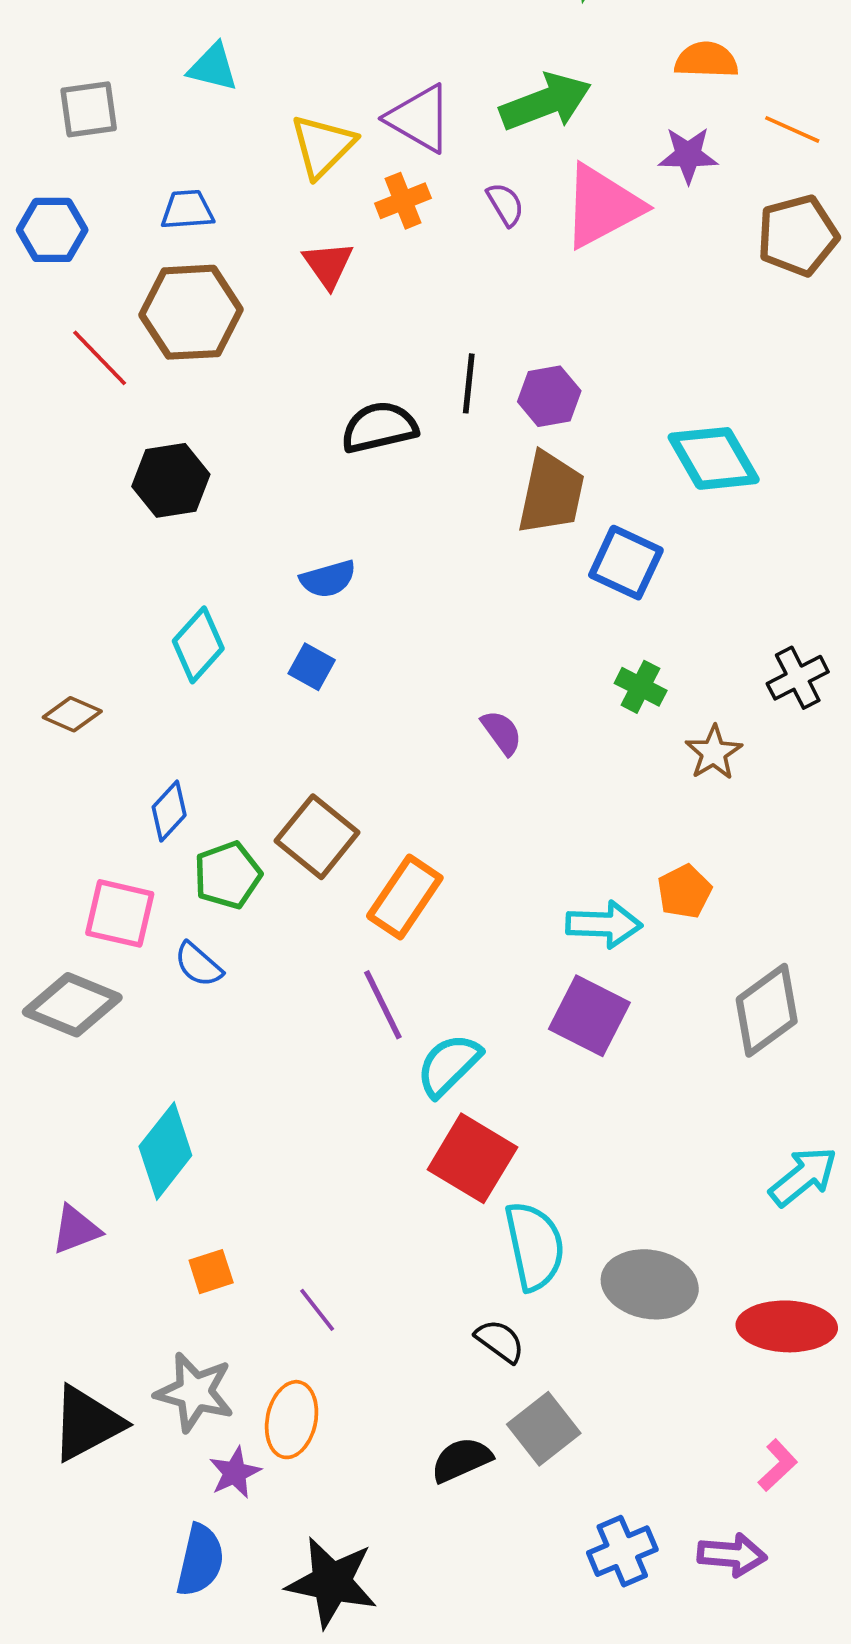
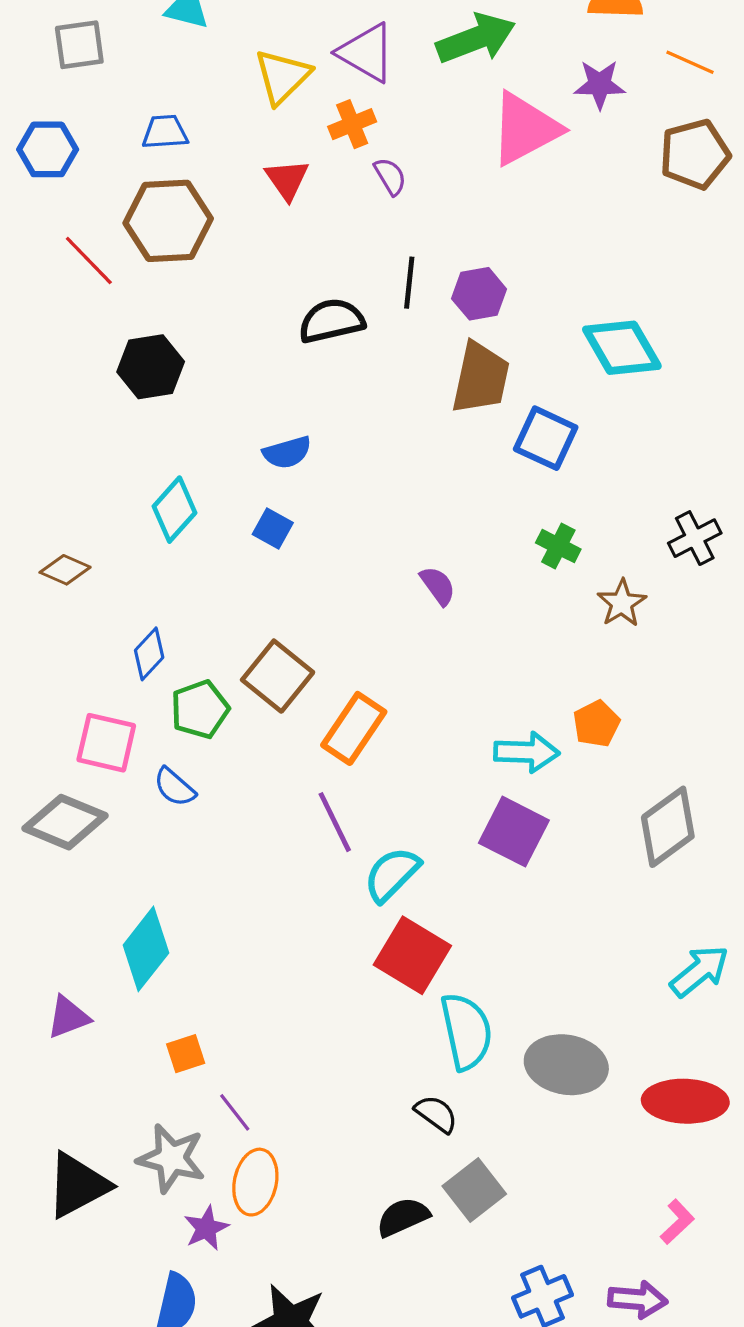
purple semicircle: (505, 204) -> (390, 176), moved
purple line: (317, 1310) -> (235, 1112), moved

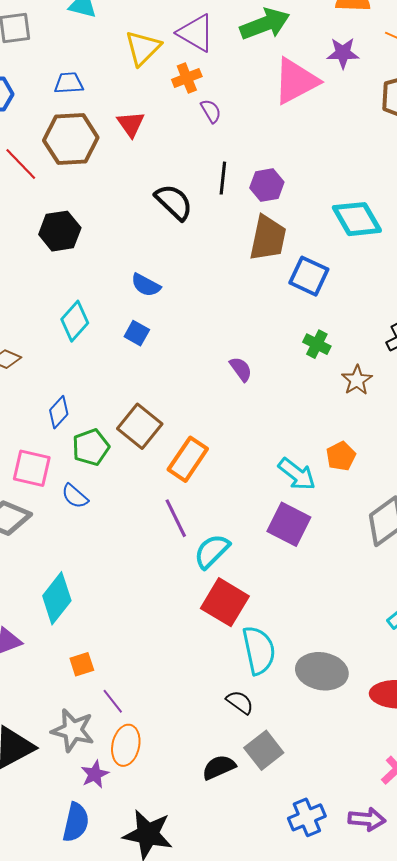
red triangle: (287, 180) -> (131, 124), moved
black semicircle: (332, 321) -> (174, 202), turned 57
blue semicircle: (287, 452) -> (146, 285), turned 44
cyan arrow: (527, 752) -> (297, 474), turned 36

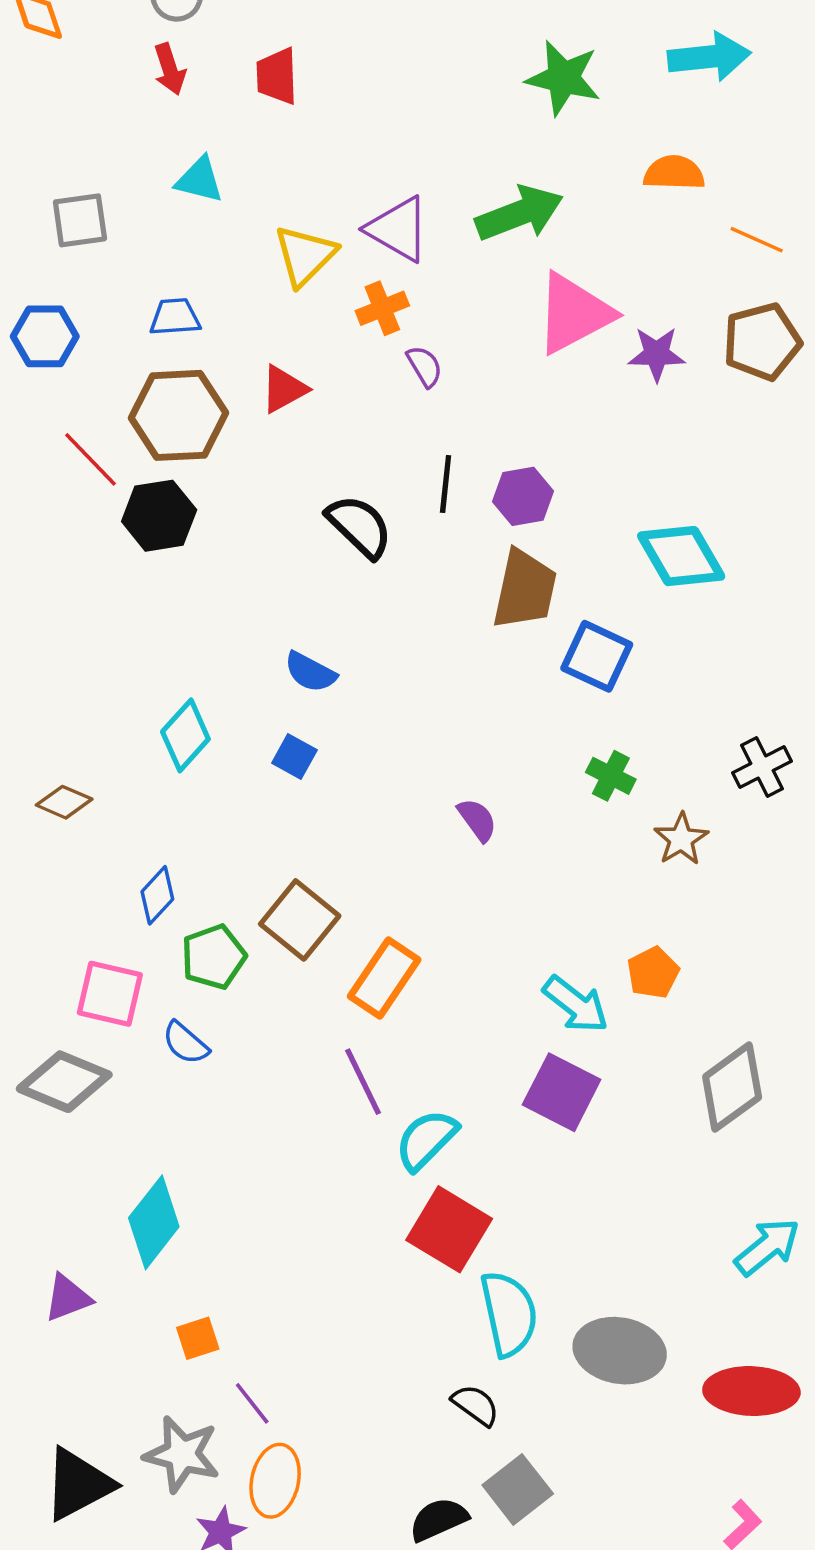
purple star: (343, 53) -> (657, 354), moved
red triangle: (131, 124) -> (284, 389), turned 36
black hexagon: (60, 231) -> (159, 516), moved

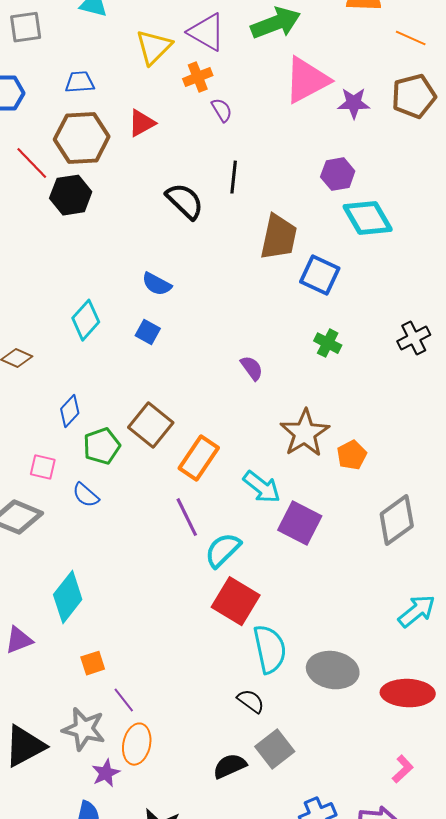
purple hexagon: (523, 496) -> (338, 174), moved
brown star: (681, 839) -> (305, 433), moved, size x1.6
pink square: (110, 994) -> (43, 467), size x0.7
cyan arrow: (576, 1004) -> (262, 487), moved

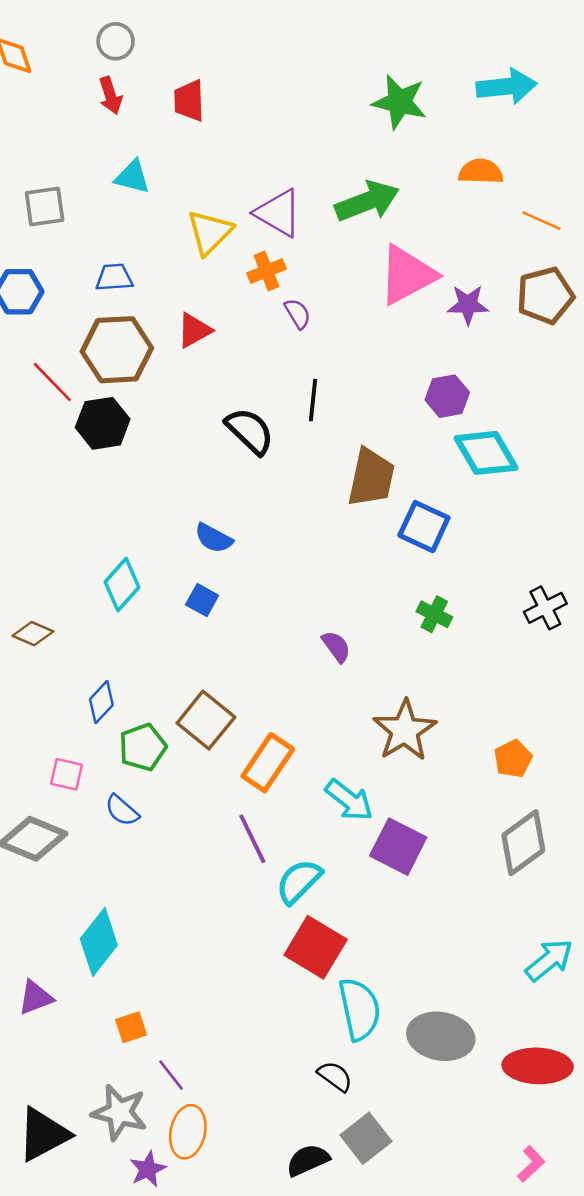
orange pentagon: (352, 455) -> (513, 759), moved

